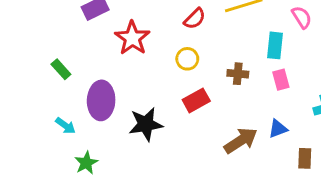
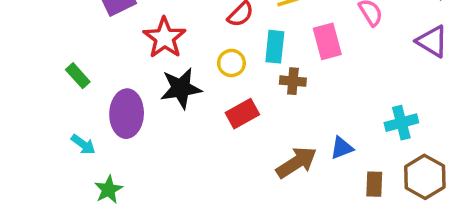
cyan rectangle: (275, 45) -> (275, 47), moved
pink rectangle: (281, 80) -> (327, 41), moved, size x1.4
black star: (146, 124) -> (181, 88), moved

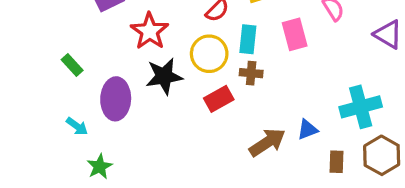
yellow circle: (231, 63) -> (209, 54), size x1.5
brown cross: (293, 81) -> (251, 73), moved
cyan cross: (401, 123) -> (361, 107), size x1.4

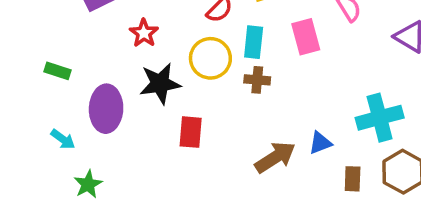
red star: (150, 31) -> (144, 33), size x0.7
green rectangle: (72, 65) -> (57, 71), turned -30
red rectangle: (219, 99) -> (191, 132), moved, turned -56

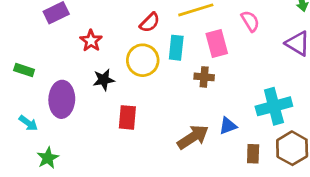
brown cross: (257, 80) -> (204, 77), moved
black star: (160, 83) -> (104, 80), size x0.7

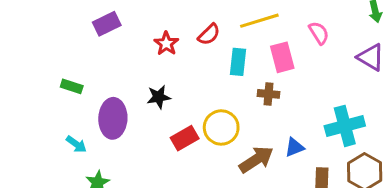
red star: (91, 41) -> (166, 44), moved
yellow circle: (143, 60) -> (221, 127), moved
red rectangle: (127, 117) -> (185, 138), turned 55

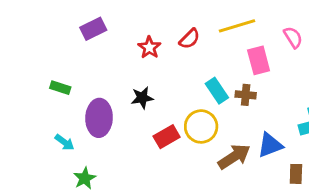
cyan rectangle: (238, 62) -> (217, 91), moved, turned -40
blue triangle: (294, 147) -> (270, 145), size x1.4

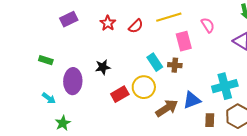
red star: (149, 47) -> (108, 23), moved

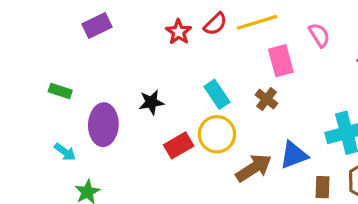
red star: (108, 23) -> (179, 32), moved
red semicircle: (136, 26) -> (215, 24), moved
cyan rectangle: (155, 62) -> (217, 94), moved
brown cross: (175, 65) -> (267, 99), turned 32

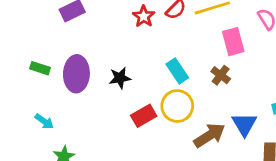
purple ellipse: (103, 125) -> (76, 74), moved
blue triangle: (294, 155) -> (244, 124), turned -40

